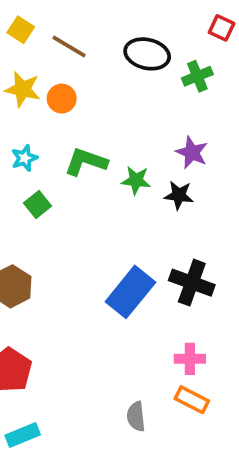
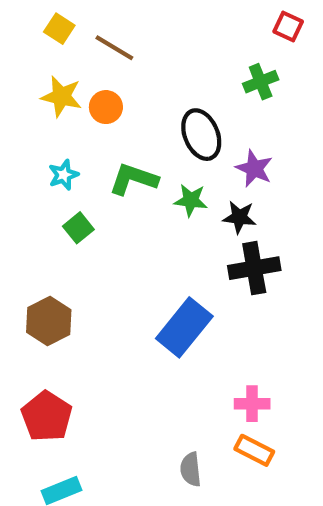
black ellipse: (147, 54) -> (201, 135), moved, turned 54
black cross: (192, 283) -> (254, 268), moved, turned -30

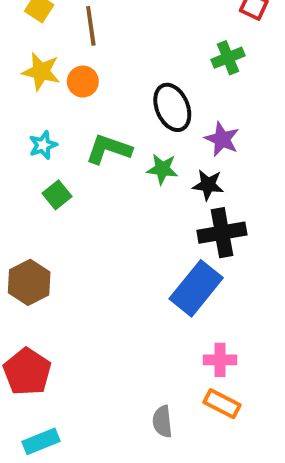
brown line: (114, 48) -> (91, 26), turned 51
blue rectangle: (184, 327) -> (196, 288), moved

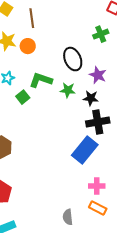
green square: (57, 195) -> (23, 97), moved

